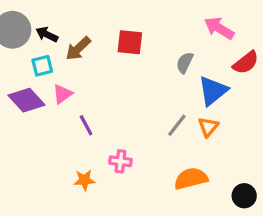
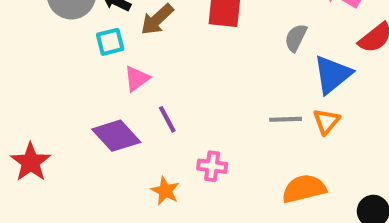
purple diamond: (27, 100) -> (116, 136), moved
gray line: (177, 125) -> (286, 119), turned 50
orange star: (84, 180) -> (165, 191), turned 30

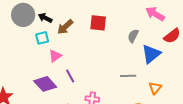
orange triangle: (326, 121) -> (155, 88), moved

